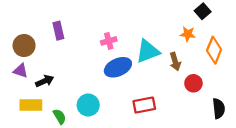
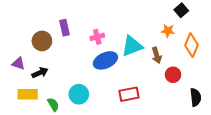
purple rectangle: (58, 31) -> (64, 28), moved
brown circle: (24, 46) -> (42, 41), moved

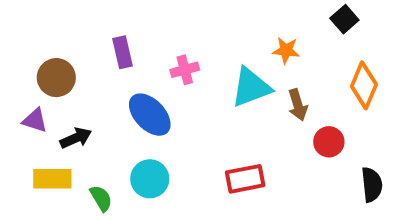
orange star: (168, 31) -> (286, 50), moved
brown circle: (42, 41) -> (56, 78), moved
blue ellipse: (105, 60) -> (150, 115), moved, turned 70

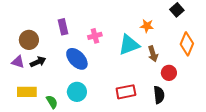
black arrow: (76, 138) -> (38, 62), moved
black semicircle: (372, 185) -> (159, 95), moved

